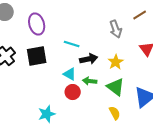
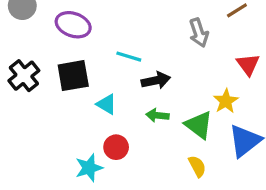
purple ellipse: (37, 24) -> (73, 25), turned -55
yellow star: (116, 62) -> (226, 101), moved
cyan triangle: (70, 74) -> (107, 104), moved
red circle: (73, 92) -> (116, 147), moved

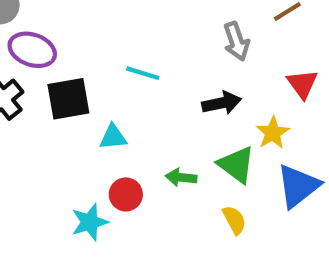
purple ellipse: (73, 25) -> (32, 50), moved
black arrow: (156, 80) -> (222, 103), moved
cyan triangle: (107, 104) -> (113, 137), turned -35
green arrow: (157, 115) -> (181, 177), moved

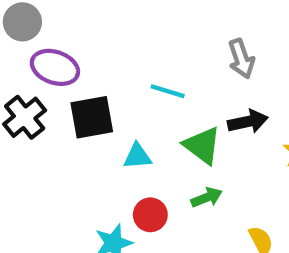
gray arrow: (236, 41) -> (241, 59), moved
green triangle: (236, 165) -> (202, 145), moved
green arrow: (181, 177) -> (207, 197), turned 152

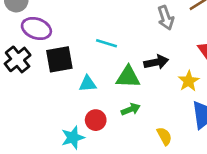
gray arrow: (241, 59) -> (166, 18), moved
green triangle: (202, 145) -> (128, 77), turned -35

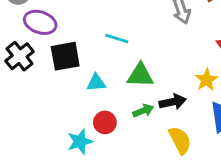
black arrow: (156, 62) -> (173, 102), moved
yellow semicircle: (164, 136) -> (180, 140), size x1.4

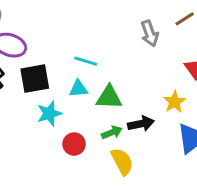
cyan triangle: (96, 83) -> (78, 89), moved
yellow semicircle: (180, 140) -> (122, 161), moved
cyan star: (80, 142) -> (49, 113), moved

